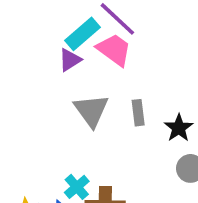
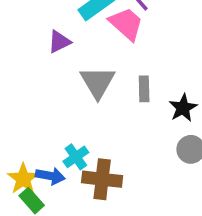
purple triangle: (70, 60) -> (59, 42), moved

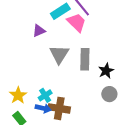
gray rectangle: (144, 89) -> (85, 59), size x1.5
blue arrow: (50, 176) -> (43, 108), moved
yellow star: (23, 179) -> (18, 95), moved

